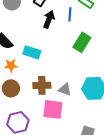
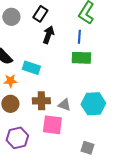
blue line: (70, 14) -> (79, 37), moved
green rectangle: (82, 42) -> (81, 58), turned 60

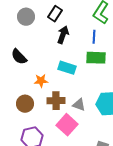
cyan rectangle: (31, 68) -> (67, 68), moved
orange star: (10, 81) -> (41, 81), moved
pink square: (52, 125) -> (67, 125), turned 35

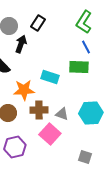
black arrow: (63, 35) -> (21, 44), moved
blue line: (94, 37) -> (86, 47), moved, turned -32
orange star: (41, 81) -> (24, 90), size x1.5

